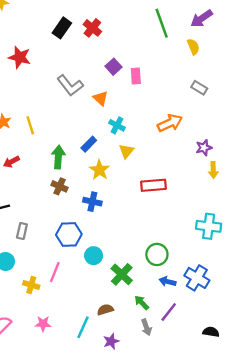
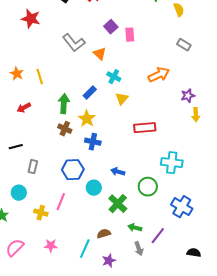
yellow star: (99, 170) -> (87, 119), moved
cyan cross: (209, 226) -> (172, 163), moved
blue arrow: (168, 281) -> (118, 172), moved
green arrow: (142, 303) -> (135, 228), turned -32

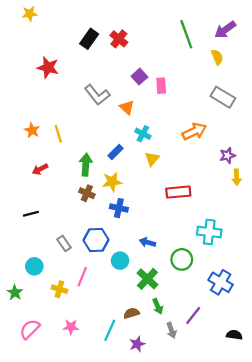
gray rectangle: (184, 45) -> (223, 97), size x1.5
yellow star: (87, 119) -> (112, 182), turned 30
gray rectangle: (33, 167) -> (64, 243), moved, turned -48
green arrow: (135, 228) -> (158, 306), moved, turned -128

